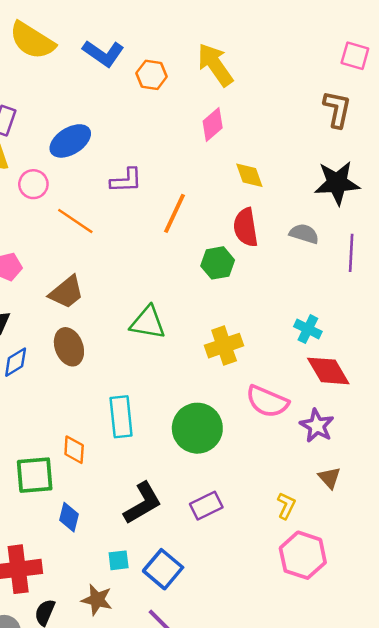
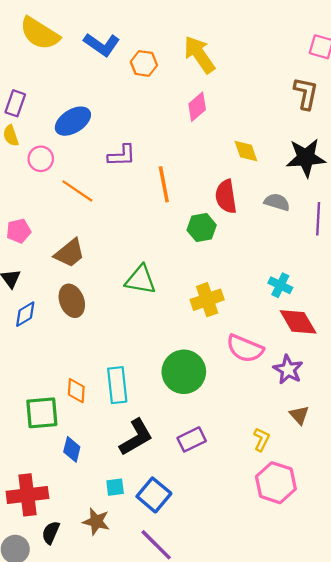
yellow diamond: (249, 175) -> (246, 151), moved
orange line: (174, 213) -> (164, 184), turned -36
cyan rectangle: (121, 417) -> (117, 385), moved

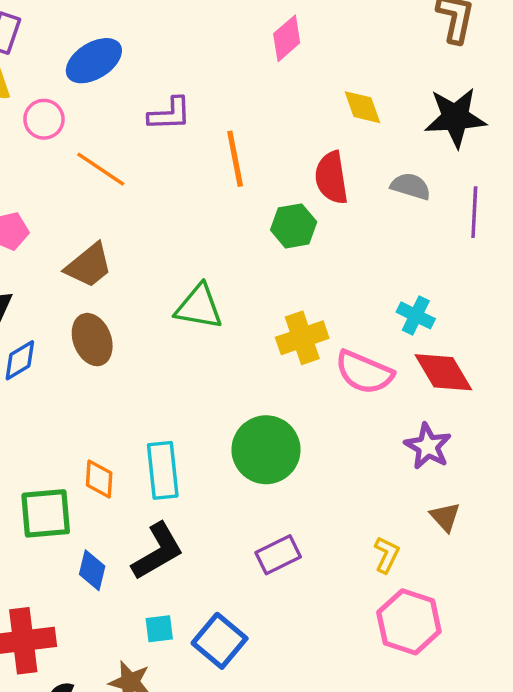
pink semicircle: (245, 348) -> (364, 372), moved
black L-shape: (136, 437) -> (158, 551), moved

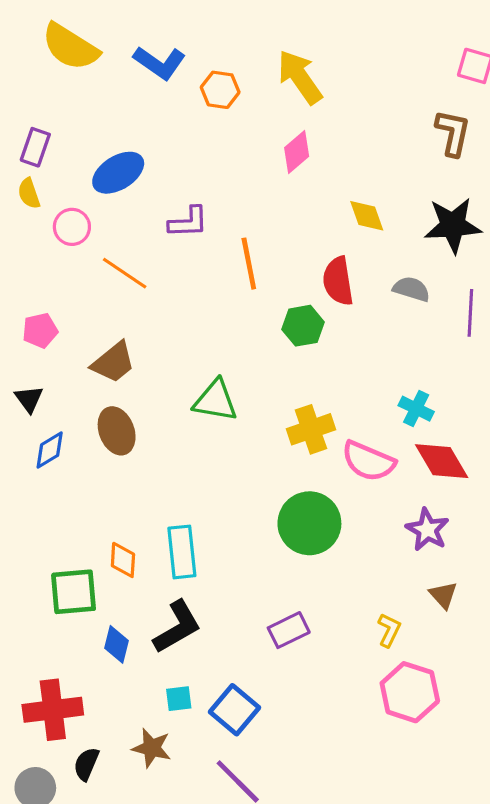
green circle: (266, 450) -> (309, 523), moved

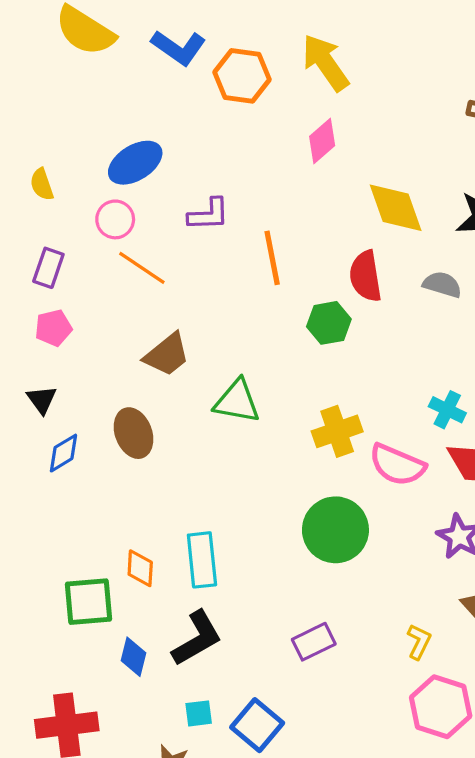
orange hexagon: (220, 90) -> (242, 76), size x1.4
purple rectangle: (35, 147) -> (48, 268), moved
yellow diamond: (367, 216) -> (396, 208), size x1.5
pink circle: (72, 227) -> (115, 219), moved
brown trapezoid: (113, 362) -> (167, 355), moved

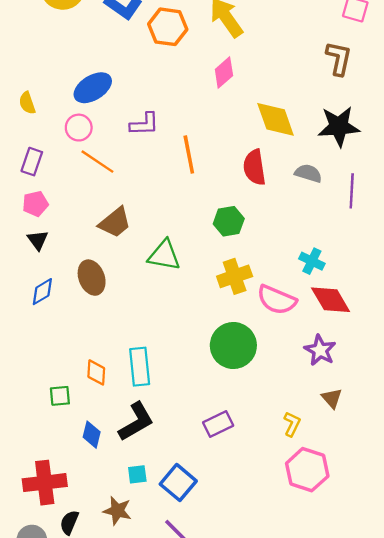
green hexagon: (329, 323) -> (229, 221), moved
black triangle: (42, 400) -> (38, 240), moved
green square: (88, 602) -> (60, 396), size x0.6

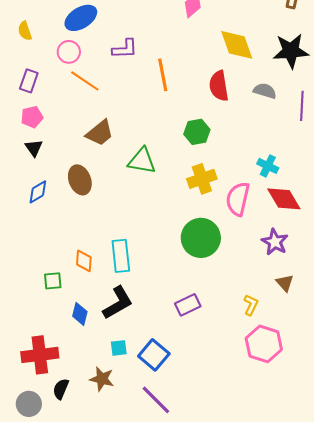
pink semicircle: (277, 300) -> (238, 199), turned 80

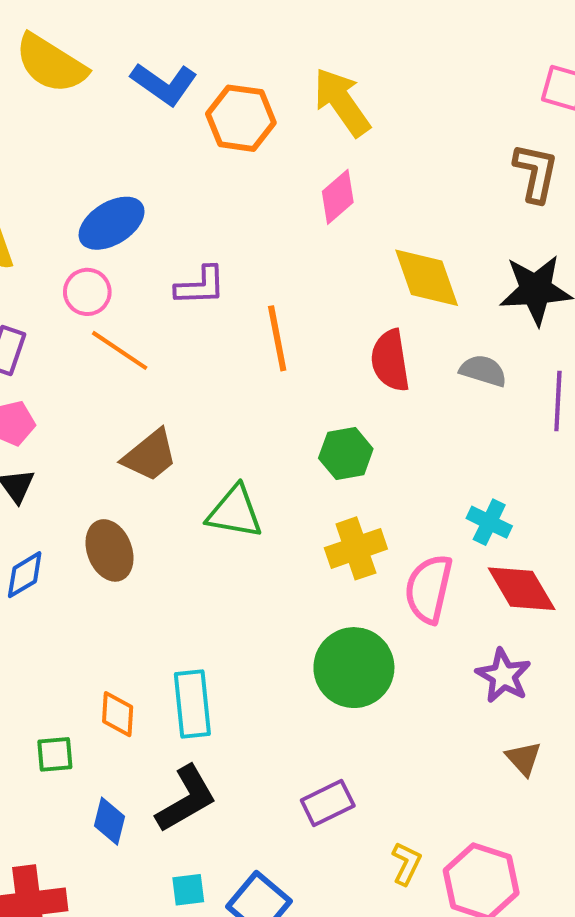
yellow L-shape: (251, 305) -> (406, 864), moved

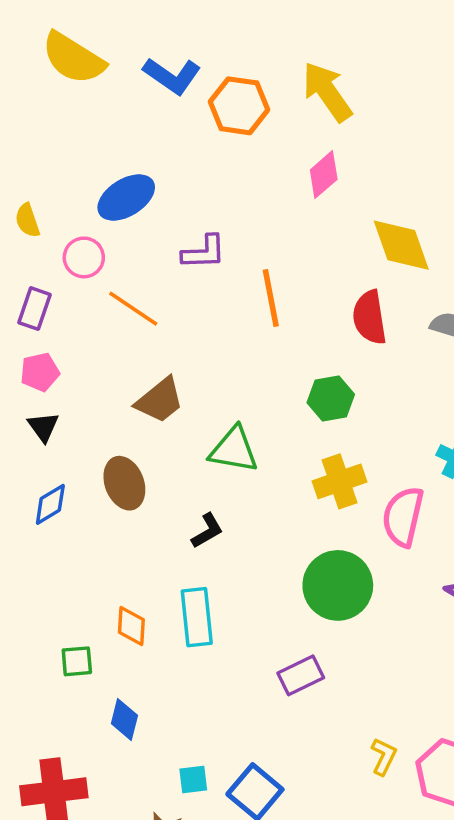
pink circle: (87, 292) -> (84, 257), moved
black L-shape: (186, 799) -> (207, 531), moved, size x0.6
purple rectangle: (328, 803) -> (301, 675), moved

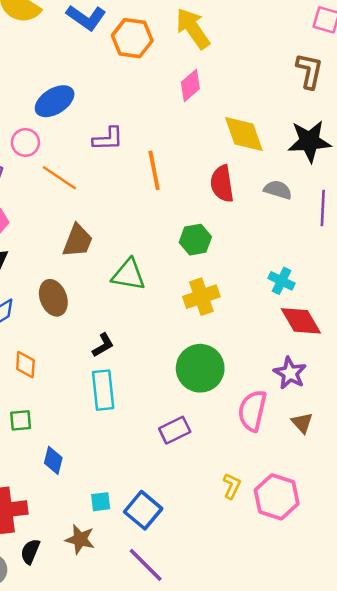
brown trapezoid: (160, 400) -> (78, 241), turned -30
pink semicircle: (403, 517) -> (252, 411), moved
black L-shape: (207, 531) -> (103, 345), moved
orange diamond: (131, 626) -> (25, 365), moved

